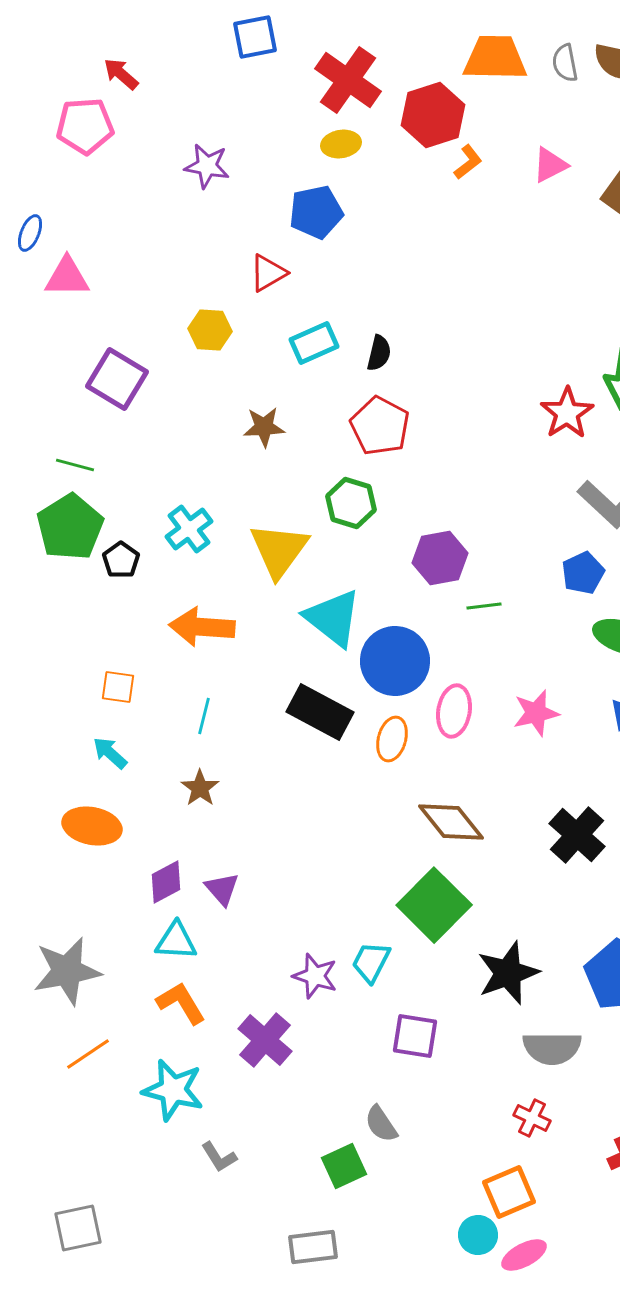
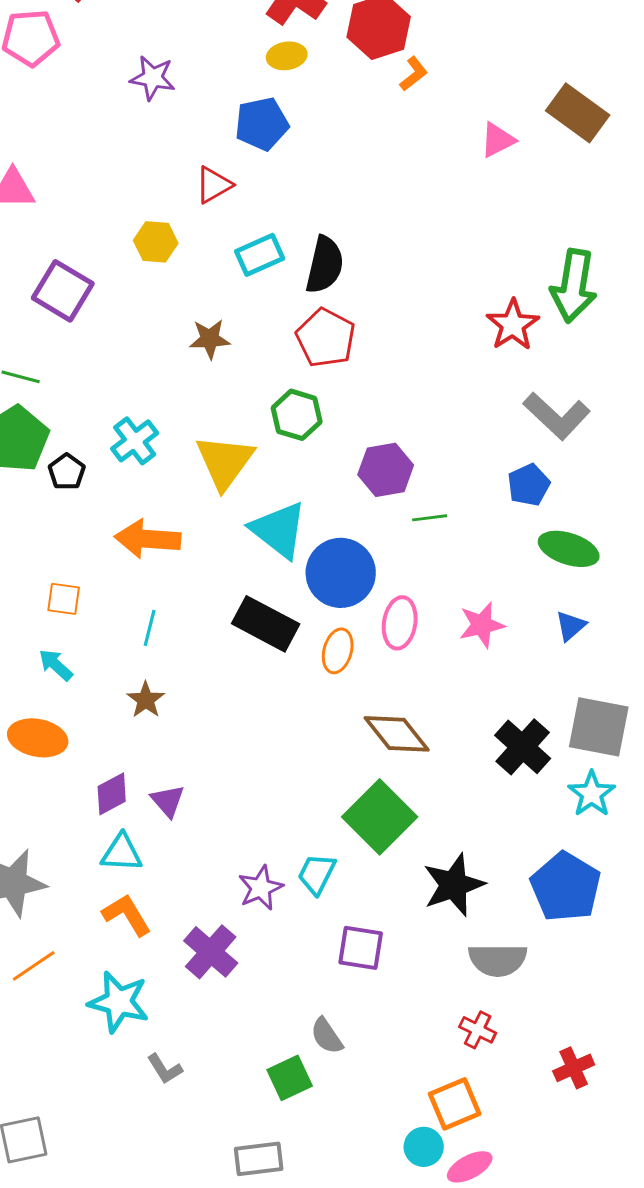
pink triangle: (550, 165) -> (498, 140), moved
black semicircle: (379, 353) -> (325, 265), size x1.6
purple star: (315, 976) -> (261, 888), turned 30

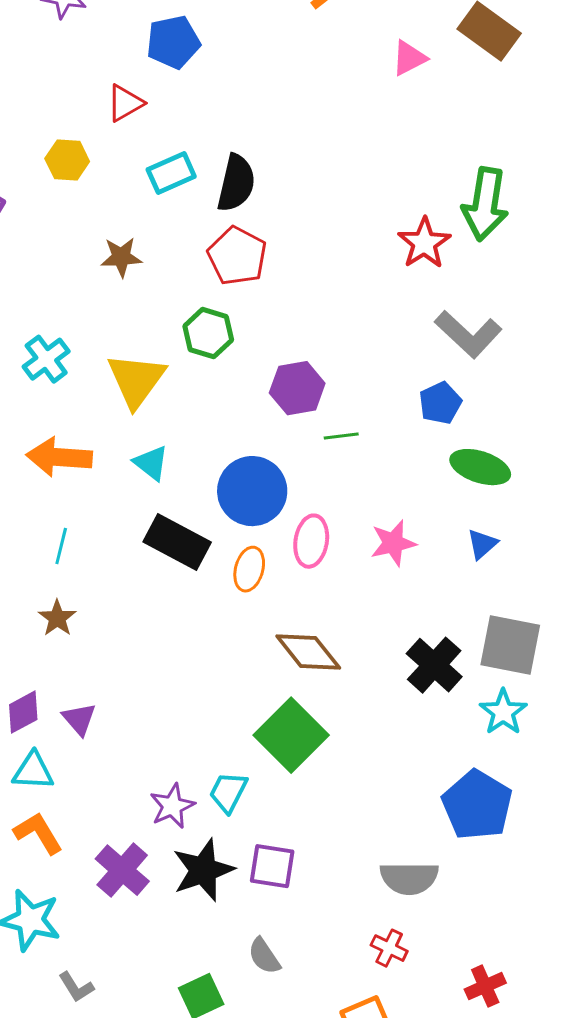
cyan triangle: (279, 530) -> (151, 463), moved, size x0.6
black star: (454, 885) -> (203, 870), moved
gray semicircle: (327, 1036) -> (264, 956), moved

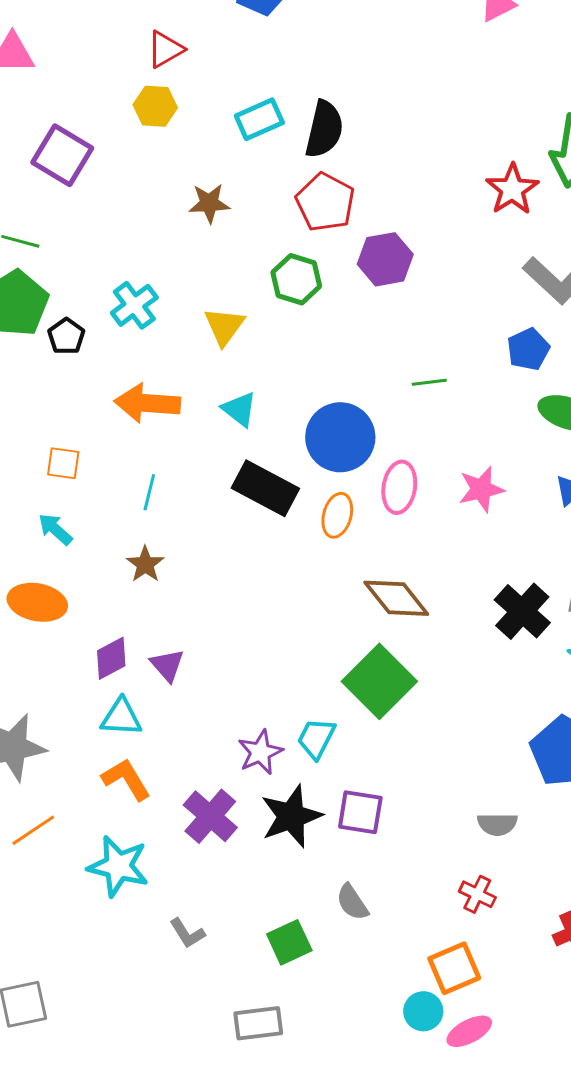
red triangle: (125, 103) -> (165, 49), moved
yellow triangle: (136, 380) -> (224, 326), size x0.7
purple hexagon: (297, 388) -> (385, 259), moved
gray semicircle: (409, 878) -> (497, 824), size x0.7
gray L-shape: (76, 987) -> (187, 933), moved

